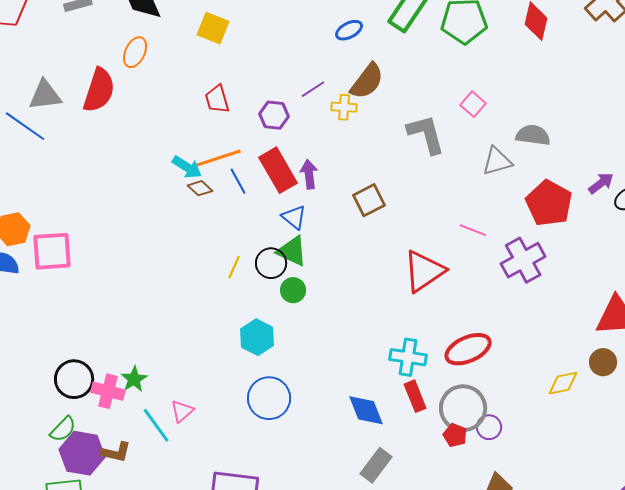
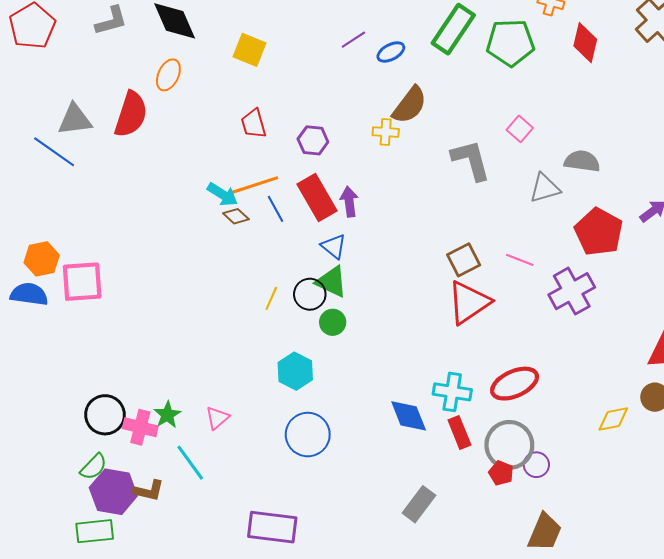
purple line: (313, 89) -> (353, 40), moved
brown square: (369, 200) -> (464, 260), moved
blue diamond: (366, 410) -> (409, 416), moved
pink triangle: (182, 411) -> (217, 418), moved

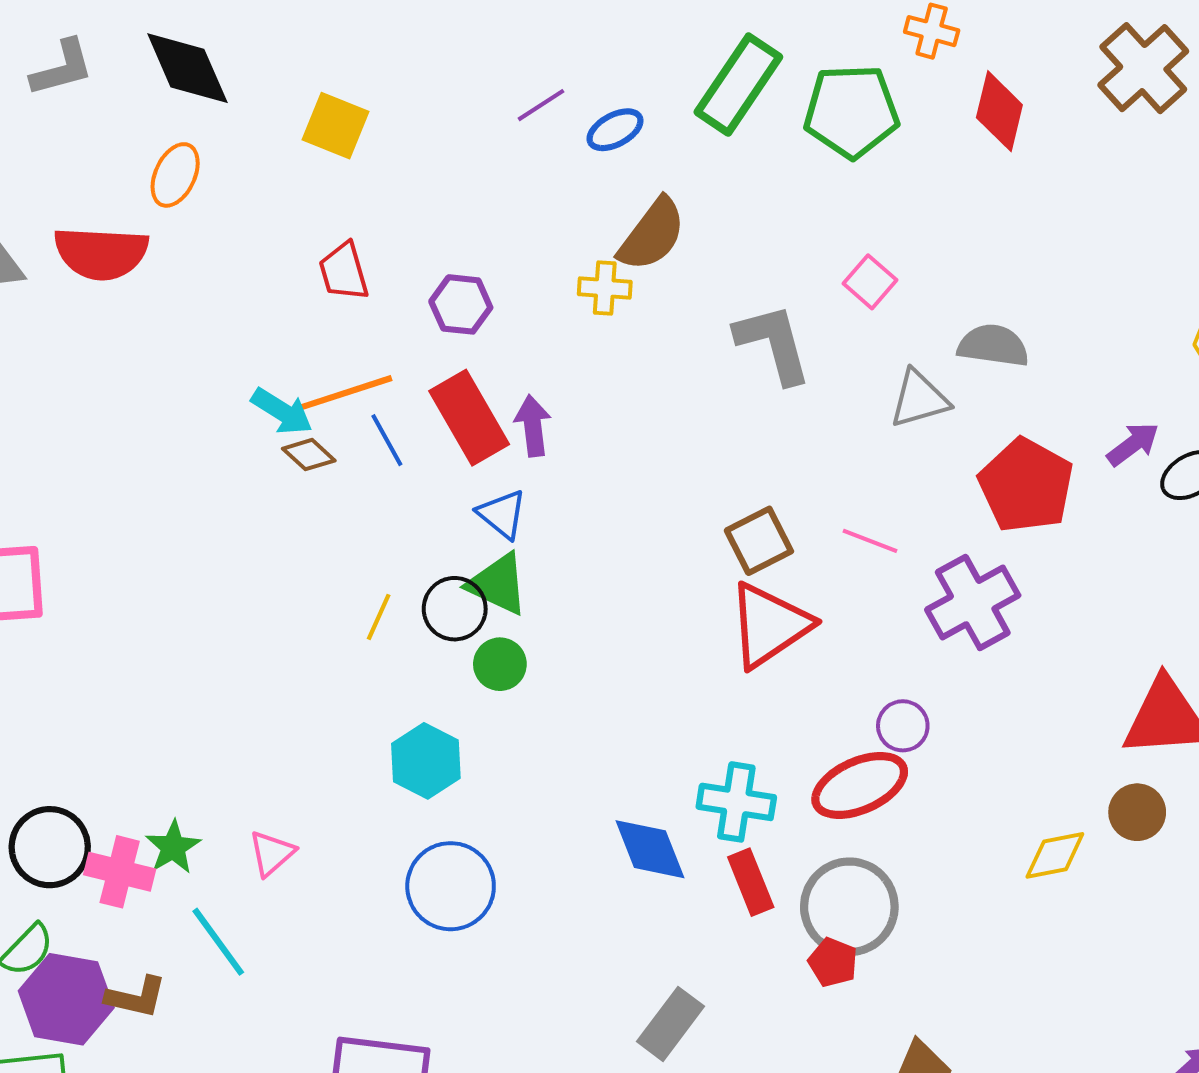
red semicircle: (131, 114) -> (101, 253), turned 75
purple circle: (536, 465) -> (903, 726), moved

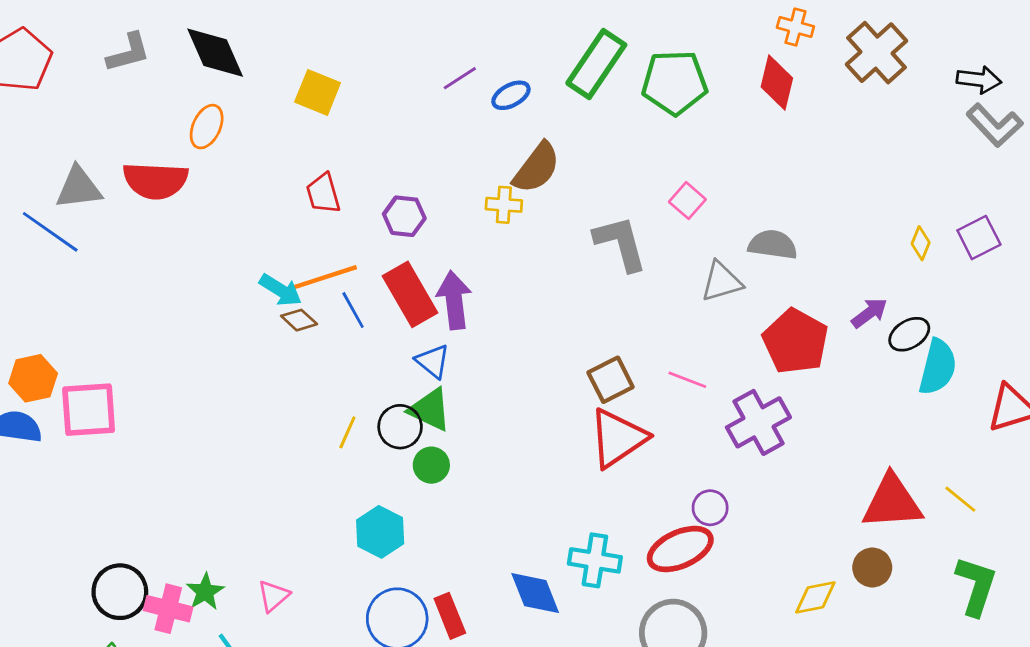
orange cross: (932, 31) -> (795, 27), moved
purple arrow: (533, 426) -> (454, 300), size x1.4
red rectangle: (751, 882) -> (450, 616), moved

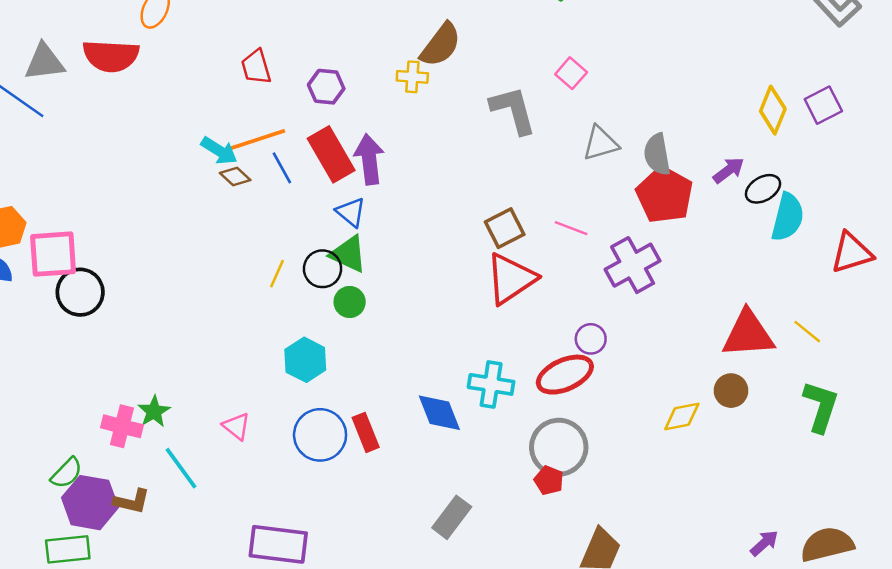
yellow diamond: (921, 243) -> (773, 110), size x1.6
gray semicircle: (773, 245) -> (657, 154), moved, turned -108
black circle: (120, 592) -> (80, 292), moved
pink triangle: (273, 596) -> (236, 426), moved, turned -40

